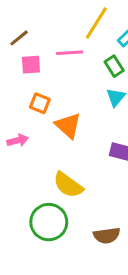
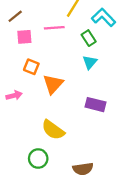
orange triangle: (68, 126) -> (53, 84), turned 30
green circle: (49, 222) -> (38, 159), size x0.7

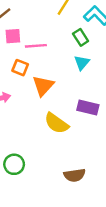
pink line: (54, 28) -> (36, 46), moved
yellow semicircle: (53, 130) -> (56, 123), moved
green circle: (38, 159) -> (14, 164), moved

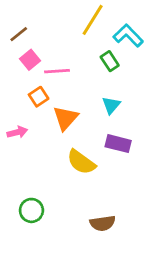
pink square: (13, 36) -> (30, 60), turned -35
cyan triangle: (82, 63) -> (111, 105), moved
orange square: (20, 68) -> (39, 97), turned 35

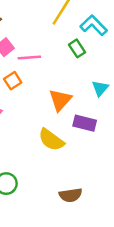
cyan triangle: (111, 105) -> (100, 88), moved
orange triangle: (66, 118) -> (60, 100), moved

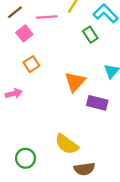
pink line: (29, 57) -> (47, 17), moved
yellow semicircle: (51, 140) -> (67, 144), moved

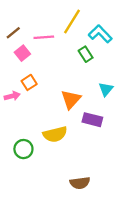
pink arrow: (14, 94) -> (12, 96), moved
yellow semicircle: (67, 144) -> (55, 134), moved, turned -50
green circle: (25, 158) -> (23, 149), moved

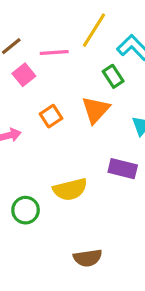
orange square: (29, 82) -> (51, 116), moved
orange triangle: (71, 99) -> (96, 110), moved
brown semicircle: (80, 183) -> (88, 258), moved

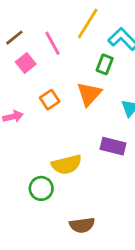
pink line: (54, 52) -> (52, 43), turned 65
green rectangle: (113, 76) -> (105, 64), turned 54
green circle: (26, 210) -> (41, 188), moved

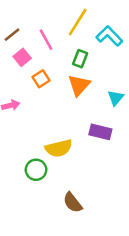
green rectangle: (105, 64) -> (80, 59), moved
orange square: (50, 100) -> (41, 79), moved
brown semicircle: (82, 225) -> (73, 203), turned 60

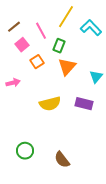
green rectangle: (80, 59) -> (59, 46), moved
yellow semicircle: (59, 148) -> (50, 104), moved
green circle: (36, 170) -> (25, 151), moved

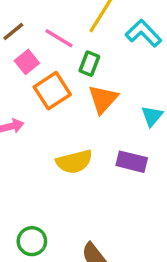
pink line: (41, 31) -> (59, 38), turned -30
orange square: (37, 62) -> (52, 91), size x1.5

